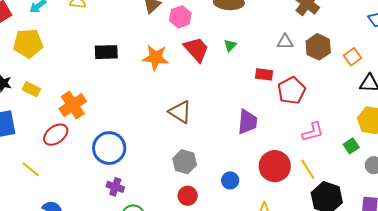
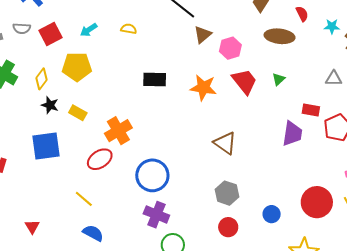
purple trapezoid: (247, 122) -> (292, 134), moved
yellow line: (31, 169) -> (84, 199), moved
purple cross: (115, 187) -> (156, 215), size x1.4

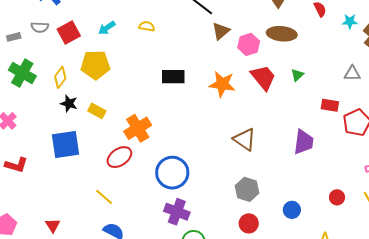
brown ellipse: (280, 36) -> (282, 34), moved
purple trapezoid: (292, 134) -> (304, 142), moved
red circle: (317, 202) -> (337, 197), size x0.5

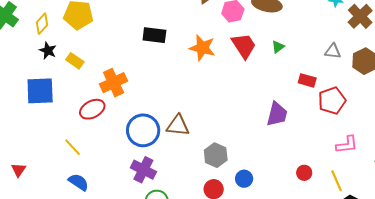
brown triangle: (245, 139) -> (178, 125), moved, turned -35
blue circle: (292, 210) -> (244, 179), moved

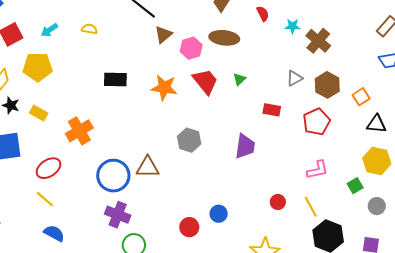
gray triangle: (333, 51) -> (294, 78), turned -30
red pentagon: (332, 101) -> (317, 122), moved
red ellipse: (92, 109) -> (48, 168), moved
gray hexagon: (216, 155) -> (189, 140), moved

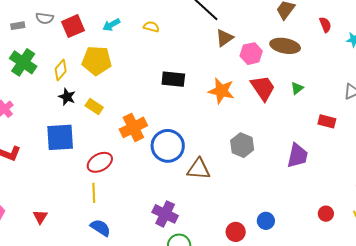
blue circle: (113, 176) -> (168, 146), moved
yellow line: (45, 199) -> (94, 193), turned 42

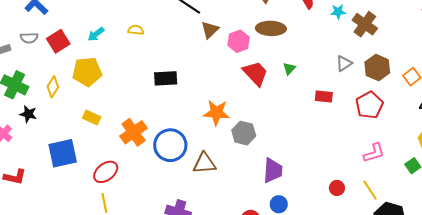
orange star: (221, 91) -> (217, 113), moved
black star: (67, 97) -> (28, 114), moved
purple trapezoid: (297, 156) -> (273, 171), moved

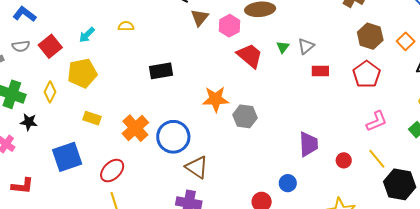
gray triangle: (344, 63) -> (306, 46), moved
brown triangle: (204, 163) -> (197, 167), moved, turned 45
purple trapezoid: (273, 171) -> (308, 144), moved

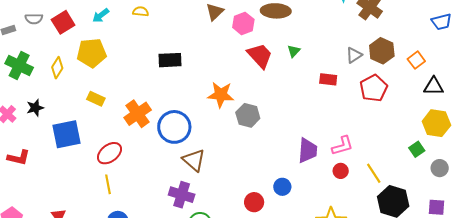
gray triangle: (306, 46) -> (354, 55), moved
pink L-shape: (377, 121) -> (342, 146), moved
black star: (29, 122) -> (35, 108), moved, turned -30

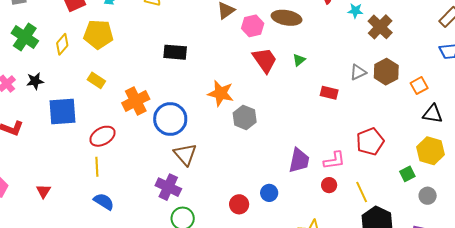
red pentagon: (374, 88) -> (370, 141), moved

